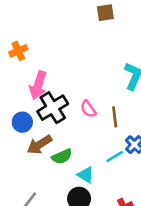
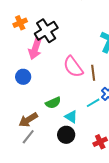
black cross: (53, 108) -> (46, 31), moved
pink semicircle: (88, 109) -> (73, 67), size x1.6
brown arrow: (39, 145) -> (28, 120), moved

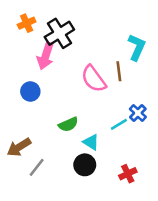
brown line: (93, 73) -> (119, 71), moved
brown arrow: (28, 120) -> (19, 147), moved

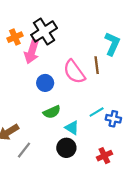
orange cross: (27, 23) -> (15, 37), moved
blue circle: (30, 91) -> (45, 83), moved
blue cross: (138, 113) -> (113, 119), moved, turned -32

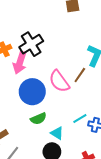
brown line: (97, 65) -> (80, 75), turned 42
blue circle: (45, 83) -> (32, 92), size x1.6

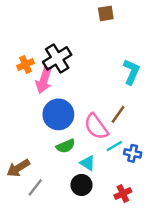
brown line: (80, 75) -> (118, 114), moved
pink semicircle: (59, 81) -> (96, 127), moved

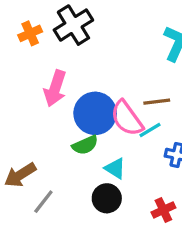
pink arrow: (44, 80) -> (55, 88), moved
blue circle: (58, 114) -> (95, 113), moved
brown line: (118, 114) -> (157, 102), turned 48
cyan line: (114, 146) -> (150, 130), moved

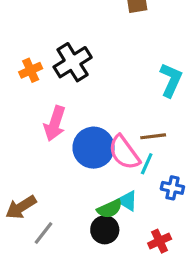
cyan line: (150, 130) -> (147, 164), turned -35
green semicircle: (85, 145) -> (110, 209), moved
cyan triangle: (115, 168) -> (127, 201), moved

